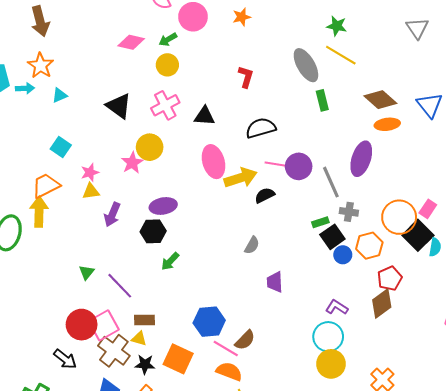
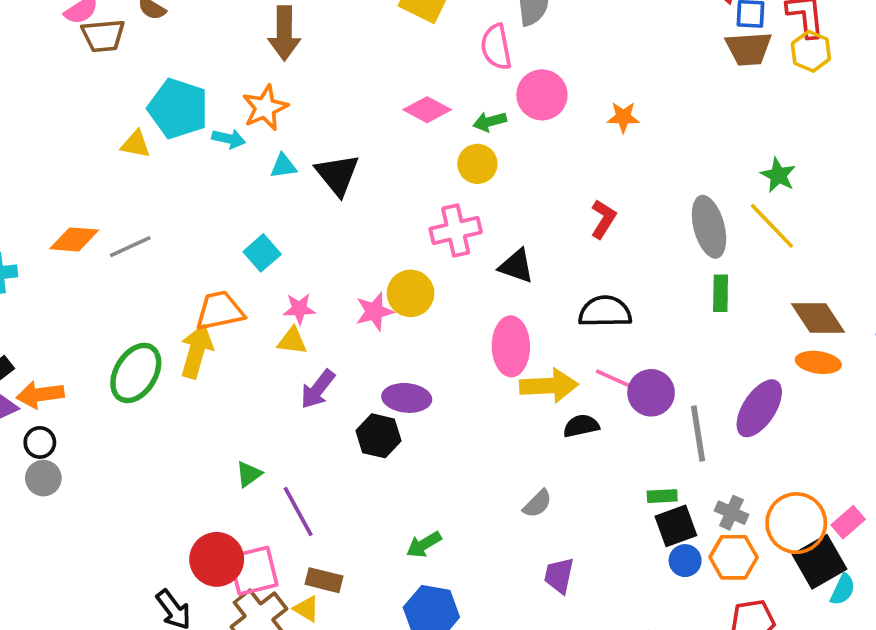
black triangle: (119, 106) -> (337, 175), moved
gray cross: (349, 212) -> (731, 513), moved
green arrow: (170, 261) -> (424, 545), moved

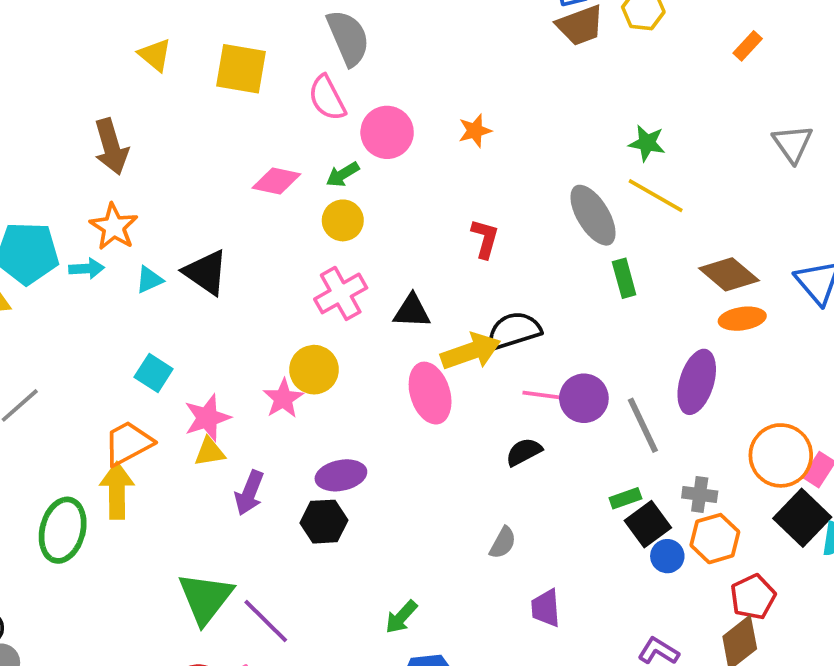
pink star: (299, 309) -> (207, 418), size x1.4
yellow arrow: (549, 386) -> (471, 351), moved
green triangle: (249, 474) -> (205, 598), size x2.0
orange circle: (796, 523) -> (781, 455), moved

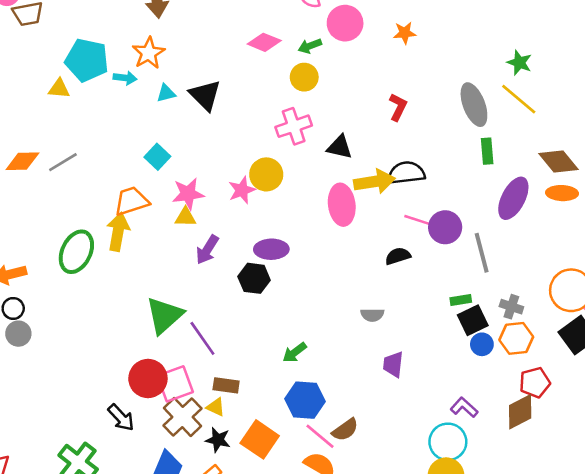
purple ellipse: (697, 382) -> (513, 198), moved
gray semicircle: (503, 543) -> (372, 315), turned 50

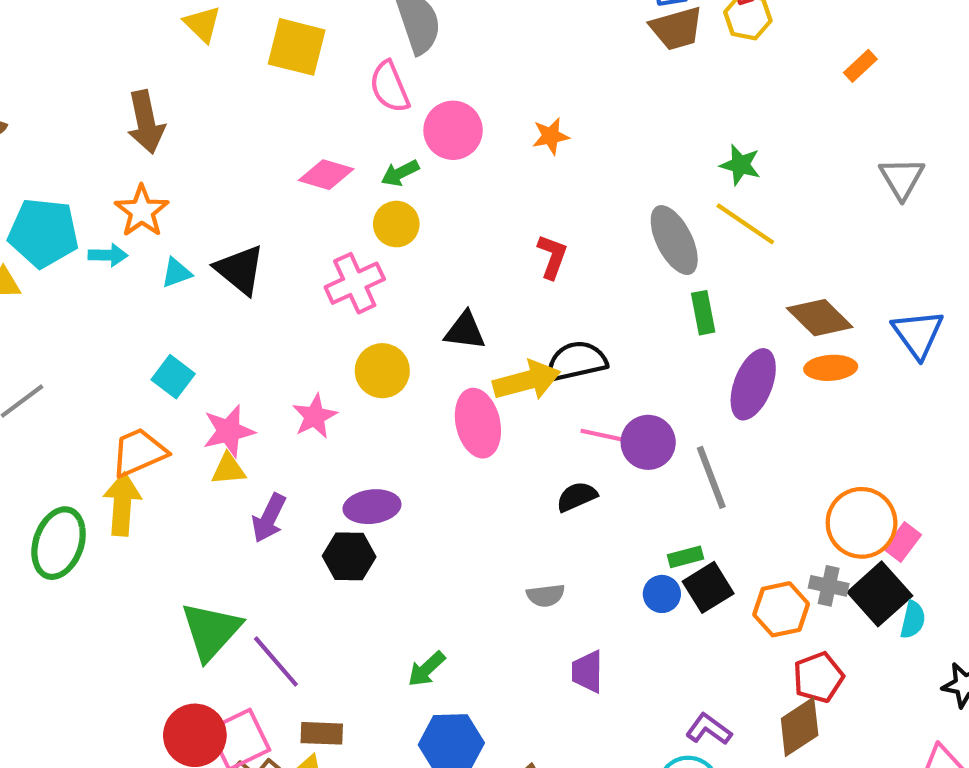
pink cross: (294, 126) -> (355, 283), moved
yellow circle: (266, 174) -> (382, 371), moved
gray cross: (511, 307) -> (829, 586), moved
blue circle: (482, 344) -> (662, 594), moved

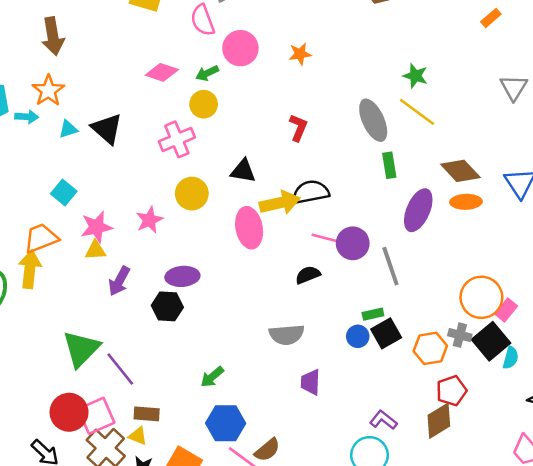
gray semicircle: (546, 595) -> (287, 335), size x1.5

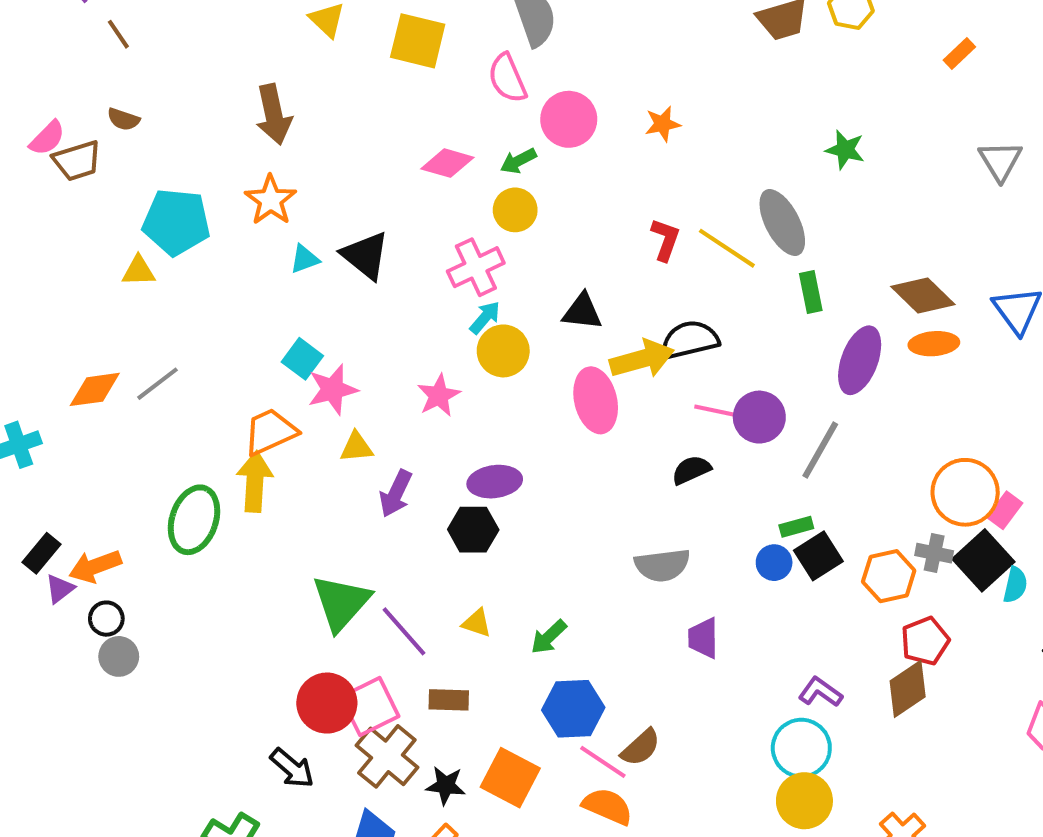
yellow line: (417, 112) -> (727, 248), moved
cyan arrow: (27, 117) -> (485, 317), moved, turned -50
pink star: (97, 227) -> (333, 390), moved
gray line: (390, 266) -> (820, 450), turned 51
yellow triangle: (138, 436) -> (477, 623), moved

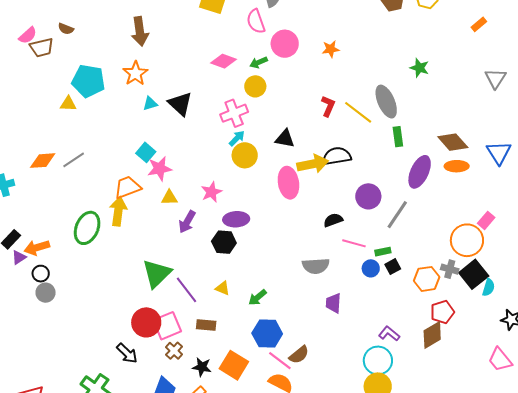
pink star: (439, 395) -> (211, 192), moved
pink line: (718, 411) -> (354, 243), moved
pink rectangle: (1005, 510) -> (486, 220), moved
black square: (818, 556) -> (393, 267), size x0.7
brown cross: (387, 756) -> (174, 351), size x0.6

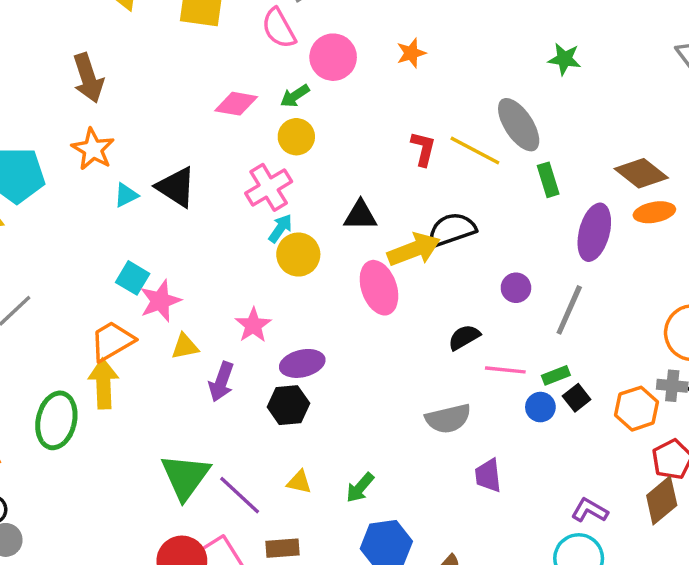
purple circle: (368, 196) -> (516, 288), size x0.7

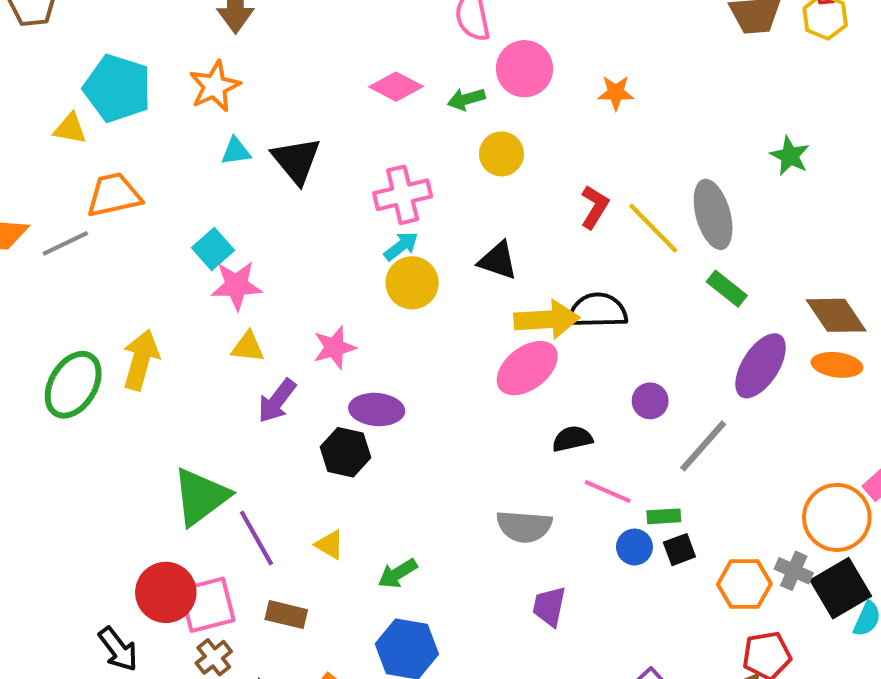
yellow circle: (296, 137) -> (501, 154), moved
green rectangle: (548, 180) -> (727, 289), turned -52
pink ellipse: (379, 288) -> (527, 368), moved, turned 54
orange trapezoid: (112, 341) -> (114, 195), moved

